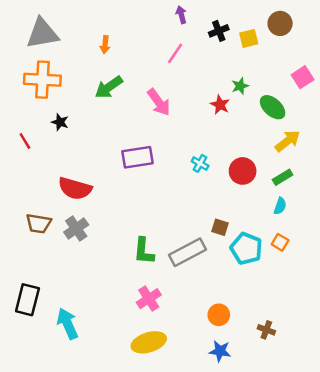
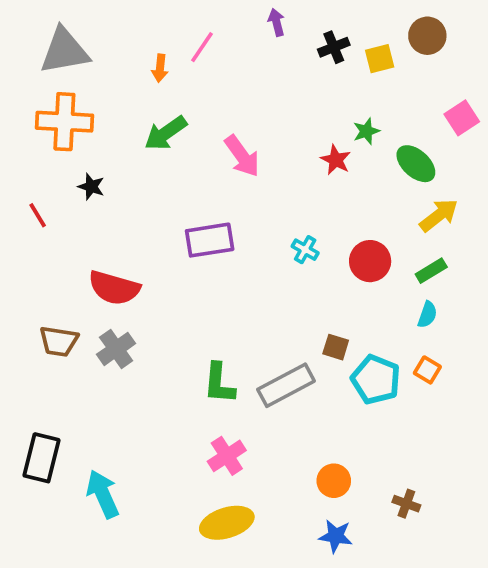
pink line: (175, 53) -> (202, 47), moved

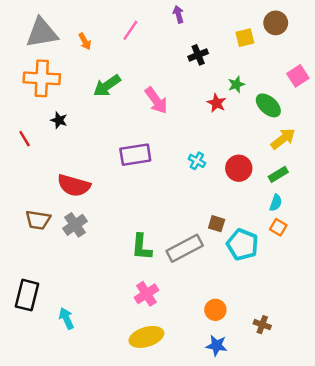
black cross: (334, 47) -> (198, 55), moved
orange arrow: (160, 68) -> (85, 41), moved, turned -35
orange square: (427, 370) -> (278, 227), moved
cyan arrow: (103, 494) -> (66, 318), size x0.7

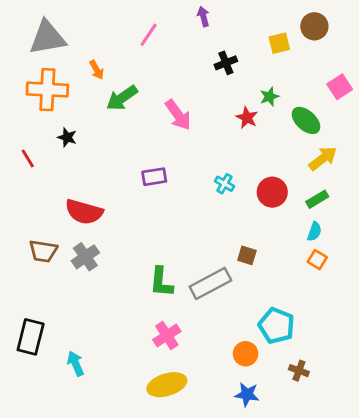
orange arrow: (85, 41) -> (97, 70), moved
purple rectangle: (135, 155) -> (154, 177), size x0.7
cyan pentagon: (242, 245) -> (276, 326), moved

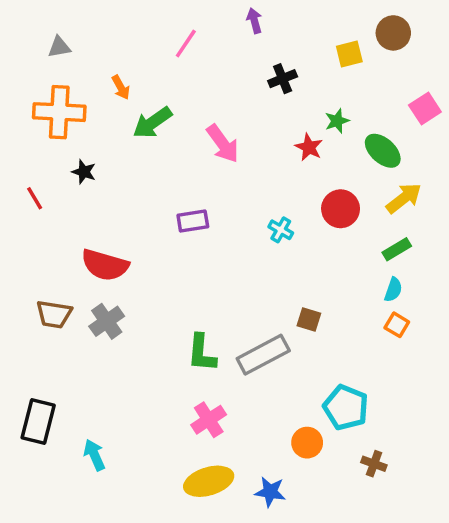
gray triangle: (47, 38) -> (59, 47), size x0.5
red circle: (272, 192) -> (341, 209), moved
blue star: (247, 394) -> (270, 492), moved

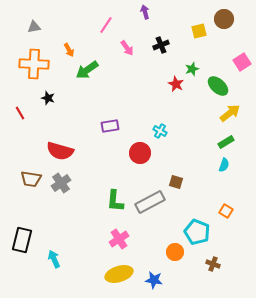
pink arrow: (223, 144) -> (127, 48), moved, size x0.7
red circle: (341, 209) -> (140, 153), moved
orange square: (397, 325) -> (226, 211), moved

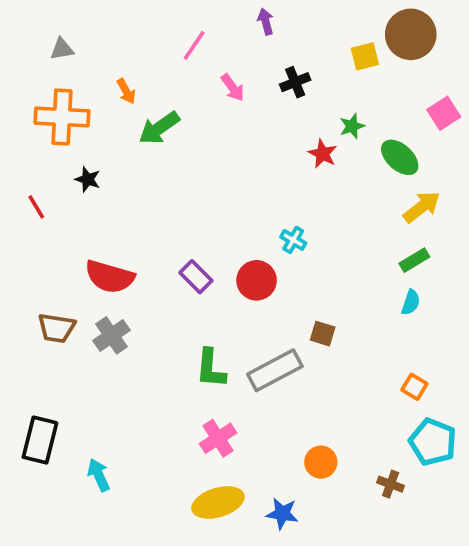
brown circle: (224, 19) -> (411, 34), size x1.4
purple rectangle: (110, 126) -> (196, 277), moved, turned 54
cyan pentagon: (197, 232) -> (433, 442), moved

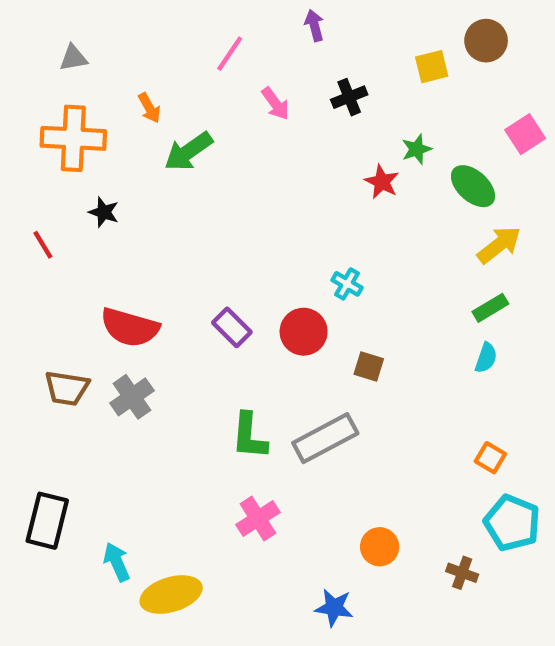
brown circle: (411, 34) -> (486, 41), size x0.7
brown square: (323, 334) -> (369, 366), moved
yellow ellipse: (218, 502) -> (171, 595), moved

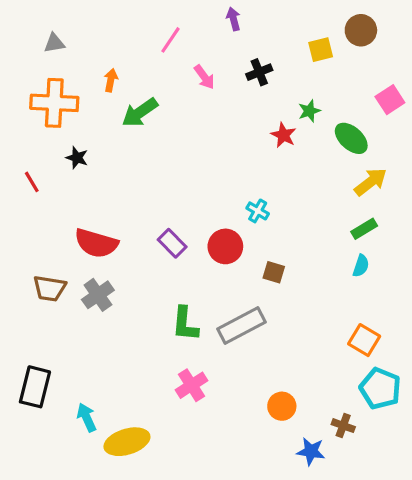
orange arrow: (149, 108) -> (111, 80), turned -140
orange square: (490, 458) -> (364, 340), size x1.4
blue star: (334, 608) -> (311, 451), moved

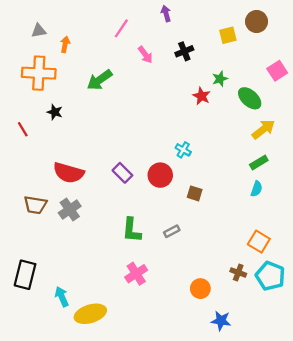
orange arrow: (111, 80) -> (65, 44), moved
gray rectangle: (241, 326) -> (172, 231), size x0.5
brown cross: (343, 426) -> (238, 273), moved

